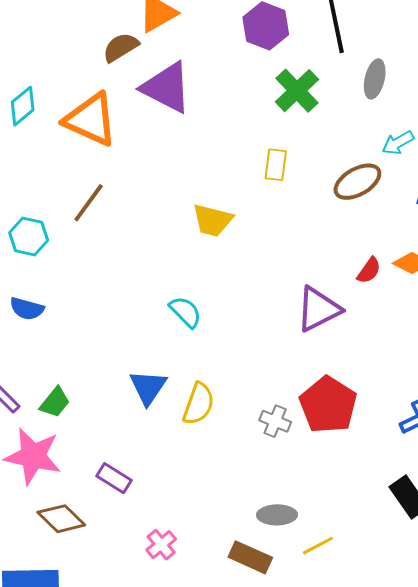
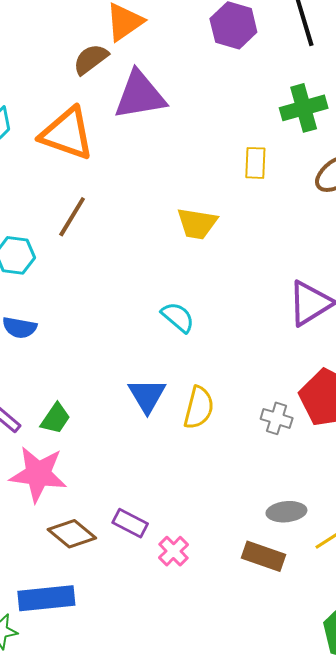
purple triangle: (167, 87) -> (140, 95), turned -32
green cross: (297, 91) -> (304, 108), moved, turned 33
purple rectangle: (114, 478) -> (130, 523), moved

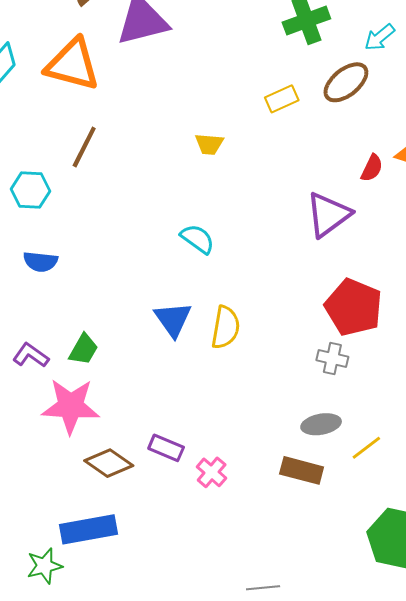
yellow rectangle: (255, 163) -> (282, 99), moved, turned 68
yellow trapezoid: (197, 224) -> (209, 144), size x0.7
gray cross: (277, 418) -> (332, 358), moved

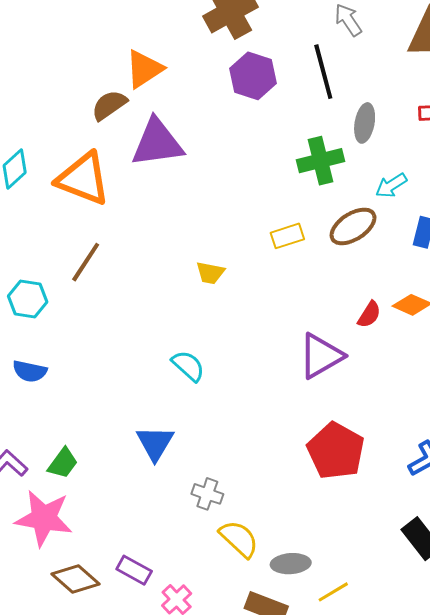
yellow semicircle: (225, 327) -> (239, 539), moved, turned -63
gray cross: (332, 358) -> (207, 494), moved

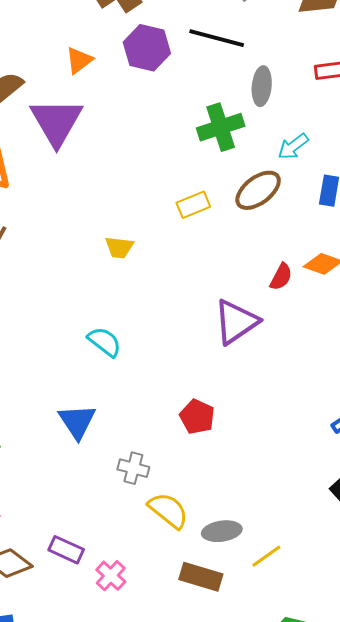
orange triangle: (144, 69) -> (79, 60), moved, size x0.7
black line: (323, 72) -> (217, 38), turned -56
purple triangle: (157, 143) -> (56, 122), turned -48
red pentagon: (336, 451) -> (197, 417), moved, size x0.6

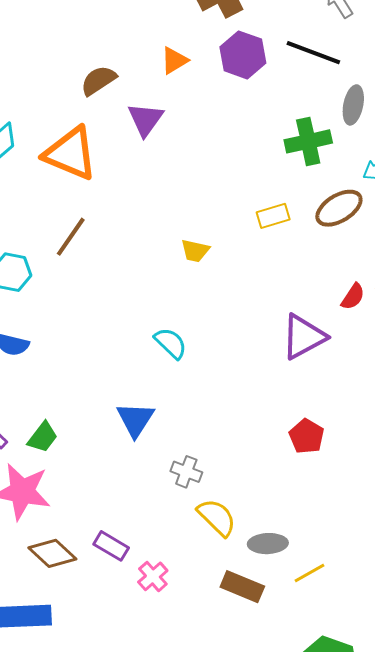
purple triangle: (56, 122) -> (145, 119), size x0.7
red pentagon: (197, 417) -> (307, 436), moved

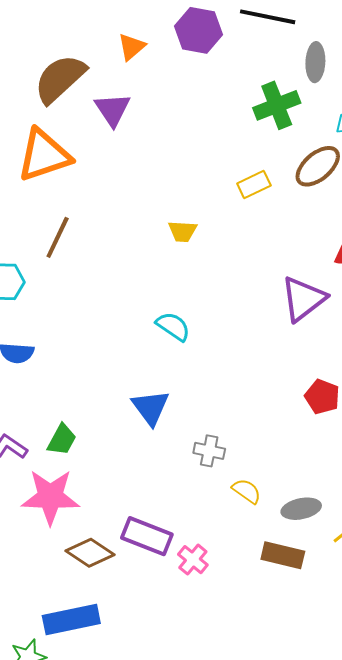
brown semicircle: (98, 80) -> (60, 79), size x1.5
orange triangle: (70, 153) -> (44, 155), turned -32
yellow semicircle: (217, 517) -> (247, 491), size x0.7
purple rectangle: (111, 546) -> (147, 536), size x1.4

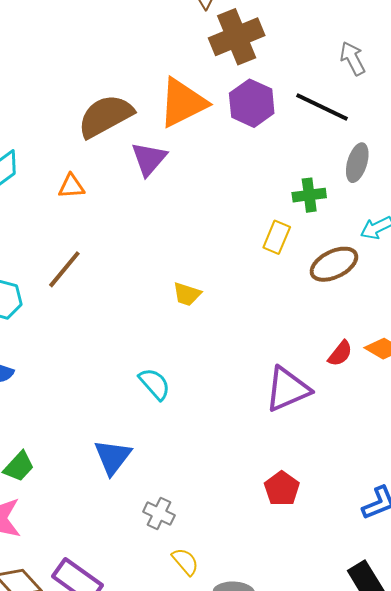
orange triangle: (132, 47) -> (183, 103), size x1.8
green cross: (277, 105) -> (309, 195), size x0.7
orange triangle: (44, 155) -> (71, 186), size x0.5
yellow rectangle: (254, 184) -> (277, 237), moved, turned -56

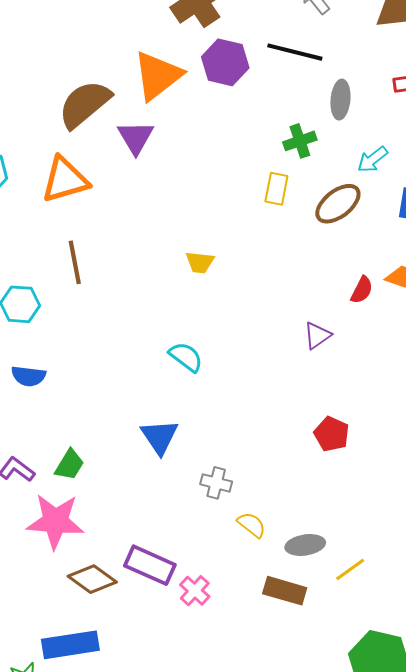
orange triangle: (71, 186) -> (65, 180), size x1.8
brown line: (64, 269) -> (75, 262), turned -39
purple triangle: (287, 389) -> (317, 335), size x0.6

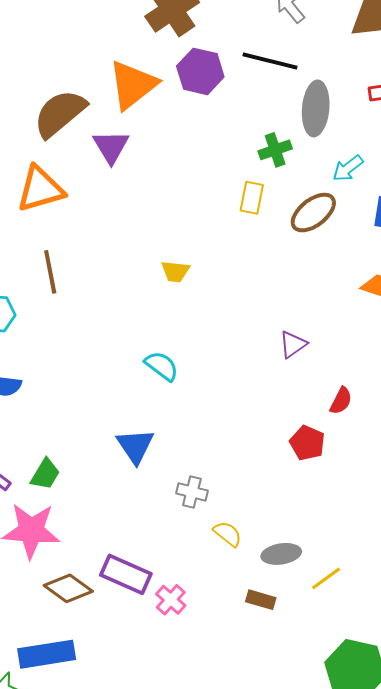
gray ellipse: (340, 100) -> (316, 108), size x1.4
red semicircle: (362, 290) -> (341, 401), moved
brown rectangle: (285, 591) -> (261, 600), size x0.7

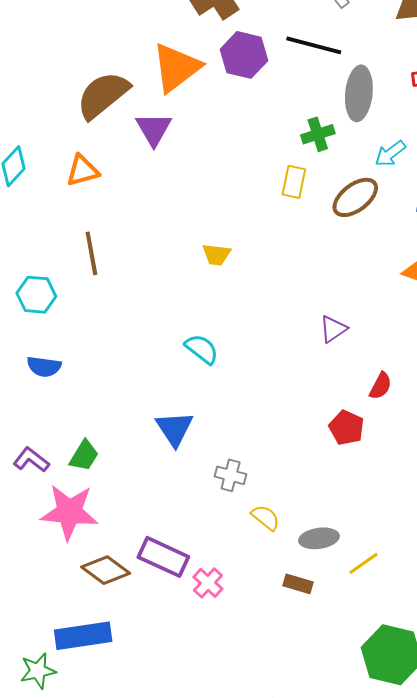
orange triangle: (40, 189) -> (83, 171), size x0.7

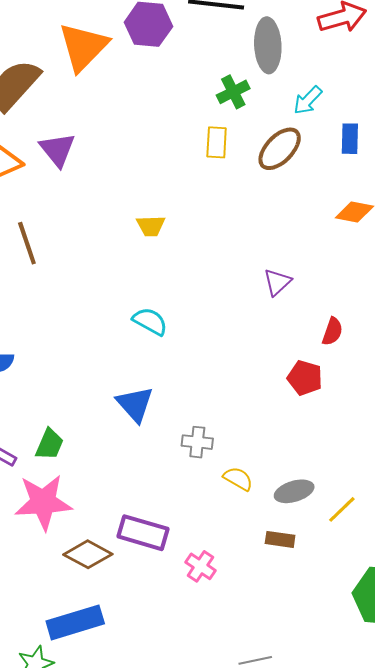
purple triangle: (154, 129) -> (57, 150), moved
pink cross: (208, 583) -> (200, 566), moved

